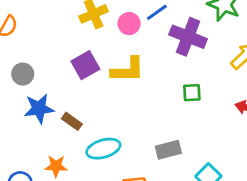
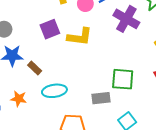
green square: (192, 93) -> (123, 79), moved, size x1.6

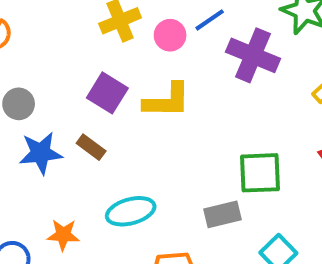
purple square: (50, 29) -> (107, 93), turned -30
brown rectangle: (35, 68) -> (91, 147), moved

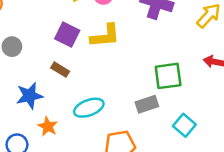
blue star: (41, 153) -> (29, 96), moved
orange star: (63, 235) -> (48, 126), turned 30

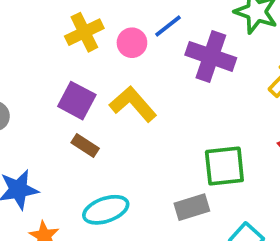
yellow L-shape: (105, 36) -> (133, 104), turned -128
brown rectangle: (60, 70) -> (85, 145), moved

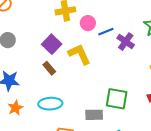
blue line: (168, 26) -> (106, 32), moved
purple cross: (211, 56) -> (126, 42), size x0.7

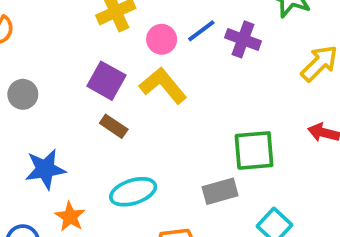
pink circle: (88, 23) -> (162, 39), moved

